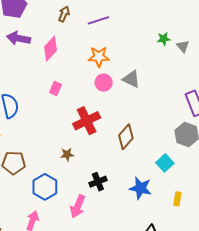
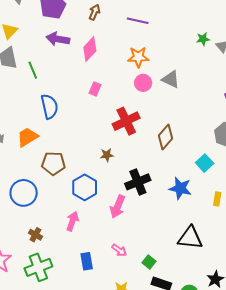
brown arrow: (64, 14) -> (94, 12), moved
purple line: (98, 20) -> (138, 21), turned 30
black cross: (98, 182) -> (138, 182), size x1.4

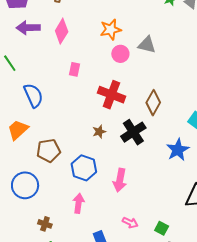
red cross: (126, 121) -> (111, 95), turned -32
black cross: (138, 182) -> (133, 132), moved
blue star: (180, 188) -> (178, 150), turned -30

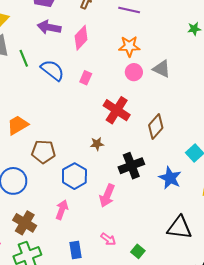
blue semicircle: (33, 95) -> (52, 70), moved, turned -40
black cross: (133, 132) -> (131, 166), moved
blue star: (178, 150) -> (170, 178), turned -30
brown cross: (45, 224) -> (25, 223), size x1.6

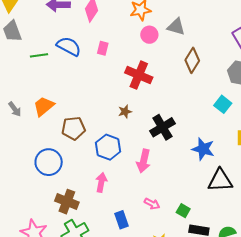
green line: (24, 58) -> (39, 55), moved, turned -66
brown diamond: (156, 127) -> (192, 60), moved
blue star: (170, 178) -> (203, 149), moved

